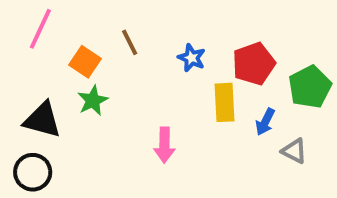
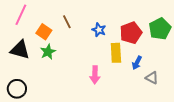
green pentagon: (310, 87) -> (160, 29), moved
black triangle: (42, 120) -> (20, 50), moved
pink arrow: (164, 145) -> (95, 75), moved

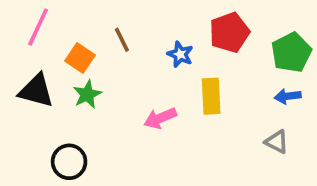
red pentagon: (131, 33) -> (229, 32), moved
blue arrow: (137, 63) -> (288, 96), moved, turned 56
pink arrow: (95, 75) -> (160, 118), moved, turned 66
black circle: (17, 89) -> (69, 162), moved

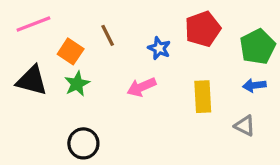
pink line: (38, 27) -> (33, 24), turned 44
yellow rectangle: (211, 96) -> (203, 97), moved
pink arrow: (160, 118) -> (141, 87), moved
black circle: (69, 162) -> (83, 143), moved

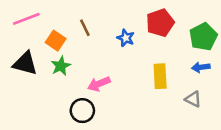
pink arrow: (141, 87) -> (99, 84), moved
black circle: (83, 143) -> (82, 111), moved

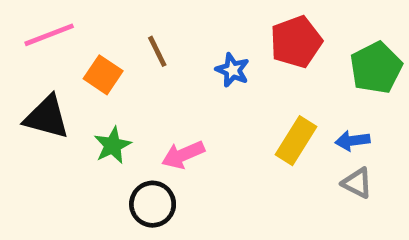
green star: (61, 66) -> (113, 145), moved
blue arrow: (201, 67) -> (352, 141), moved
yellow rectangle: (160, 76) -> (296, 141), turned 35

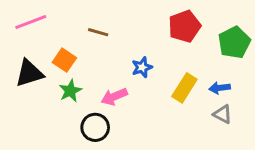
brown line: (157, 51) -> (98, 32), turned -48
blue star: (233, 70) -> (142, 67), moved, turned 30
orange square: (103, 75) -> (64, 60), moved
black triangle: (47, 117) -> (29, 73), turned -32

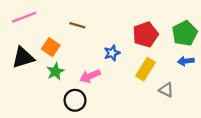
red pentagon: (184, 26) -> (145, 34), moved
blue arrow: (220, 88) -> (186, 61), moved
gray triangle: (223, 114) -> (166, 90), moved

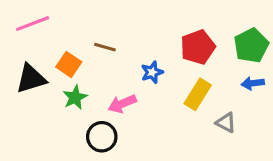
brown line: (77, 25) -> (105, 47), moved

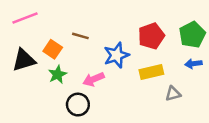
blue star: (152, 72) -> (116, 55), size x1.5
yellow rectangle: (198, 94) -> (151, 72), turned 45
gray triangle: (226, 123) -> (173, 94), turned -42

